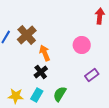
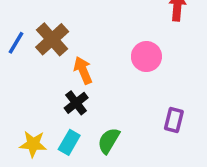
purple rectangle: (92, 75) -> (174, 120), moved, turned -40

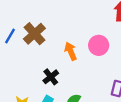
orange arrow: (83, 70) -> (71, 51), moved

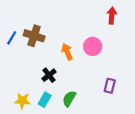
brown cross: (34, 34) -> (34, 36), turned -30

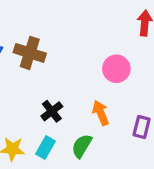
orange arrow: (67, 52) -> (101, 113), moved

